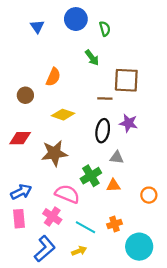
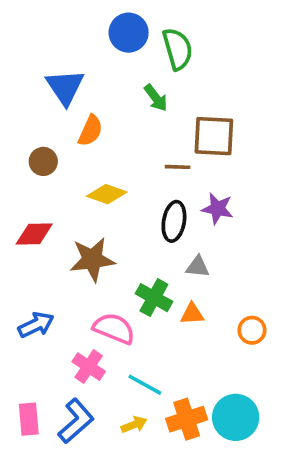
blue triangle: (37, 27) -> (65, 87), moved, size x1.6
green semicircle: (105, 29) -> (178, 49), size x1.6
green cross: (91, 176) -> (154, 298), turned -30
pink rectangle: (19, 219) -> (29, 419), moved
orange cross: (114, 224) -> (187, 419), moved, size x1.5

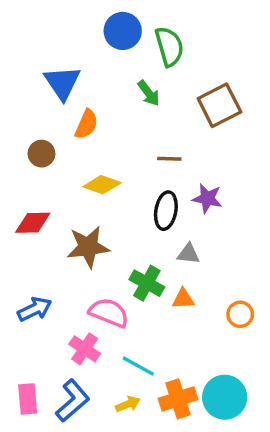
brown square: (214, 136) -> (219, 105), moved, turned -30

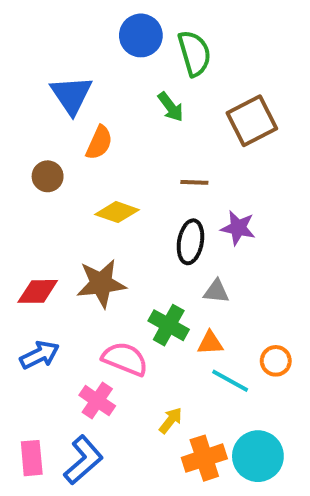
red diamond: (33, 223) -> (38, 291), moved
cyan line: (138, 366) -> (230, 381), moved
yellow arrow: (128, 404) -> (171, 420), moved, turned -30

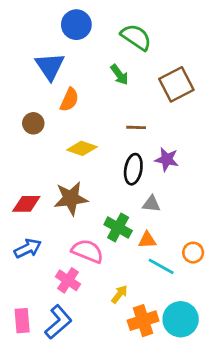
blue circle: (141, 35) -> (76, 25), moved
green semicircle: (194, 53) -> (136, 37), turned -40

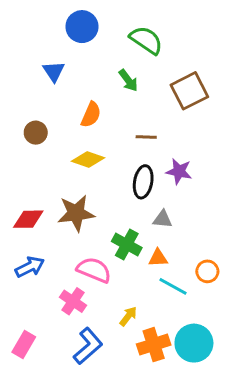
blue triangle: (50, 66) -> (54, 71), size x0.7
orange semicircle: (69, 100) -> (91, 115), moved
pink rectangle: (22, 321) -> (24, 345), turned 35
blue L-shape: (58, 322) -> (88, 346), moved

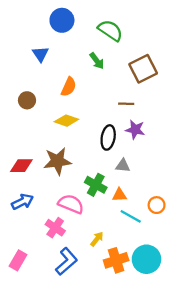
brown line: (146, 137) -> (126, 104), moved

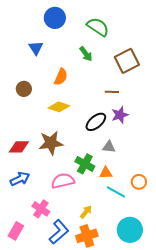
purple star: (135, 130) -> (120, 115), turned -30
black ellipse: (108, 137) -> (96, 122), turned 40
pink semicircle: (71, 204) -> (63, 181), turned -35
pink cross: (55, 228) -> (41, 209), moved
orange cross: (116, 260) -> (87, 236), moved

